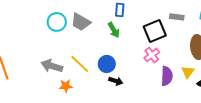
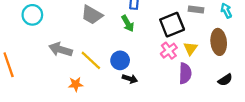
cyan circle: (57, 22) -> (32, 15), moved
gray arrow: (52, 66) -> (61, 50), moved
yellow triangle: (188, 72) -> (190, 48), moved

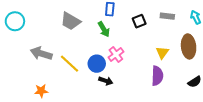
black square: (172, 25) -> (139, 21), moved, size x0.6
pink cross: (169, 51) -> (116, 55), moved
orange star: (76, 84) -> (41, 91), moved

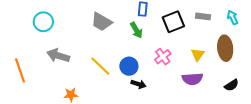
black square: (139, 21) -> (173, 22), size x1.5
gray arrow: (41, 54) -> (58, 56), moved
pink cross: (116, 55) -> (163, 57), moved
purple semicircle: (157, 76) -> (192, 79), turned 84

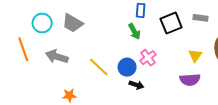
gray trapezoid: (101, 22) -> (73, 23), moved
pink cross: (163, 57) -> (148, 58), moved
orange line: (20, 70) -> (23, 49), moved

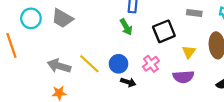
black square: (171, 23) -> (164, 31), moved
gray arrow: (57, 57) -> (59, 66), moved
pink cross: (148, 58) -> (151, 64), moved

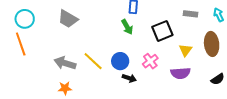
cyan circle: (31, 18) -> (25, 19), moved

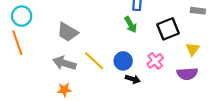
gray trapezoid: (68, 19) -> (68, 32), moved

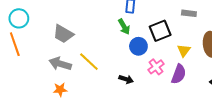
blue circle: (123, 61) -> (138, 46), moved
pink cross: (155, 61) -> (156, 67), moved
purple semicircle: (187, 74) -> (179, 74), turned -66

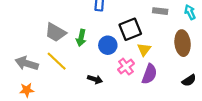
green arrow: (124, 27) -> (81, 38), moved, turned 42
gray trapezoid: (63, 34) -> (56, 32), moved
yellow triangle: (184, 50) -> (144, 49), moved

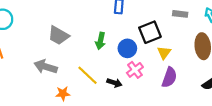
gray trapezoid: (56, 32) -> (59, 35), moved
yellow line: (57, 61) -> (88, 75), moved
pink cross: (126, 67) -> (135, 70), moved
orange star: (27, 90) -> (63, 94), moved

